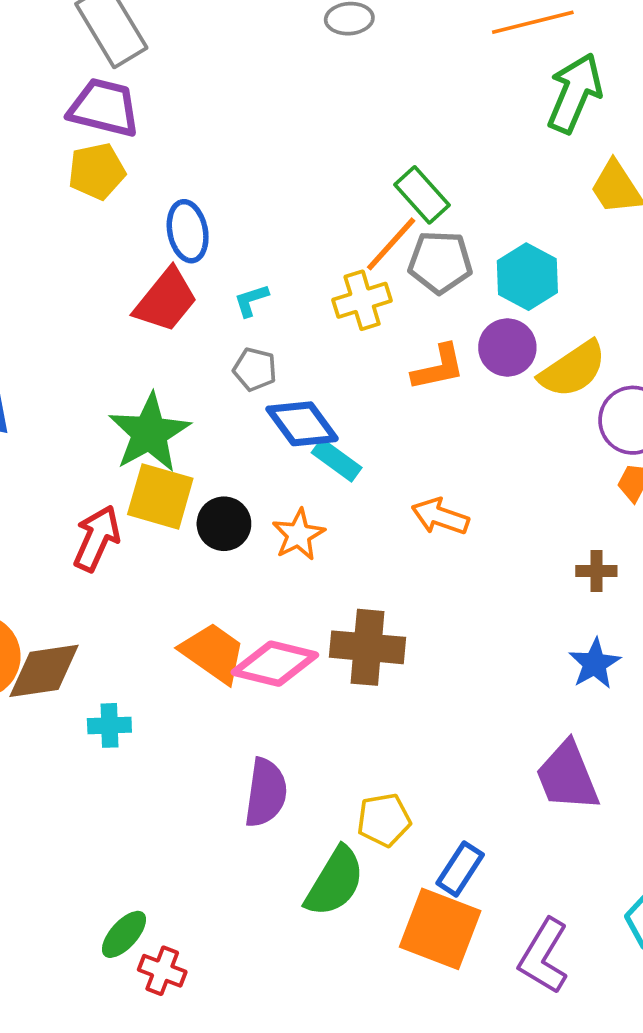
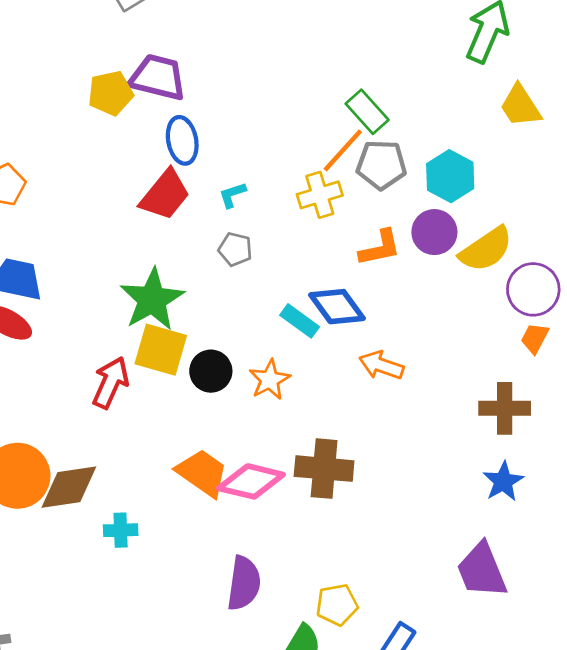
purple trapezoid: (104, 108) -> (158, 77), moved
blue diamond: (302, 424) -> (337, 307), moved
brown cross: (596, 571) -> (505, 408), size x1.6

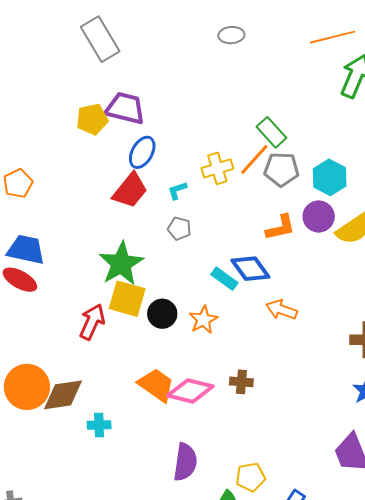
blue ellipse: (182, 140) -> (142, 152), turned 40
yellow cross: (320, 195) -> (217, 168), moved
brown cross: (324, 469) -> (241, 382), size x0.6

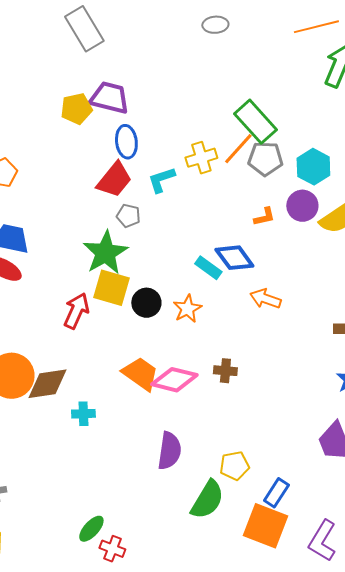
green rectangle: (271, 132) -> (255, 122), size x1.4
blue ellipse: (142, 152) -> (126, 142), turned -36
cyan L-shape: (177, 190) -> (161, 180), size x1.4
orange L-shape: (281, 228) -> (264, 217), size x0.7
gray pentagon: (179, 229) -> (128, 216), moved

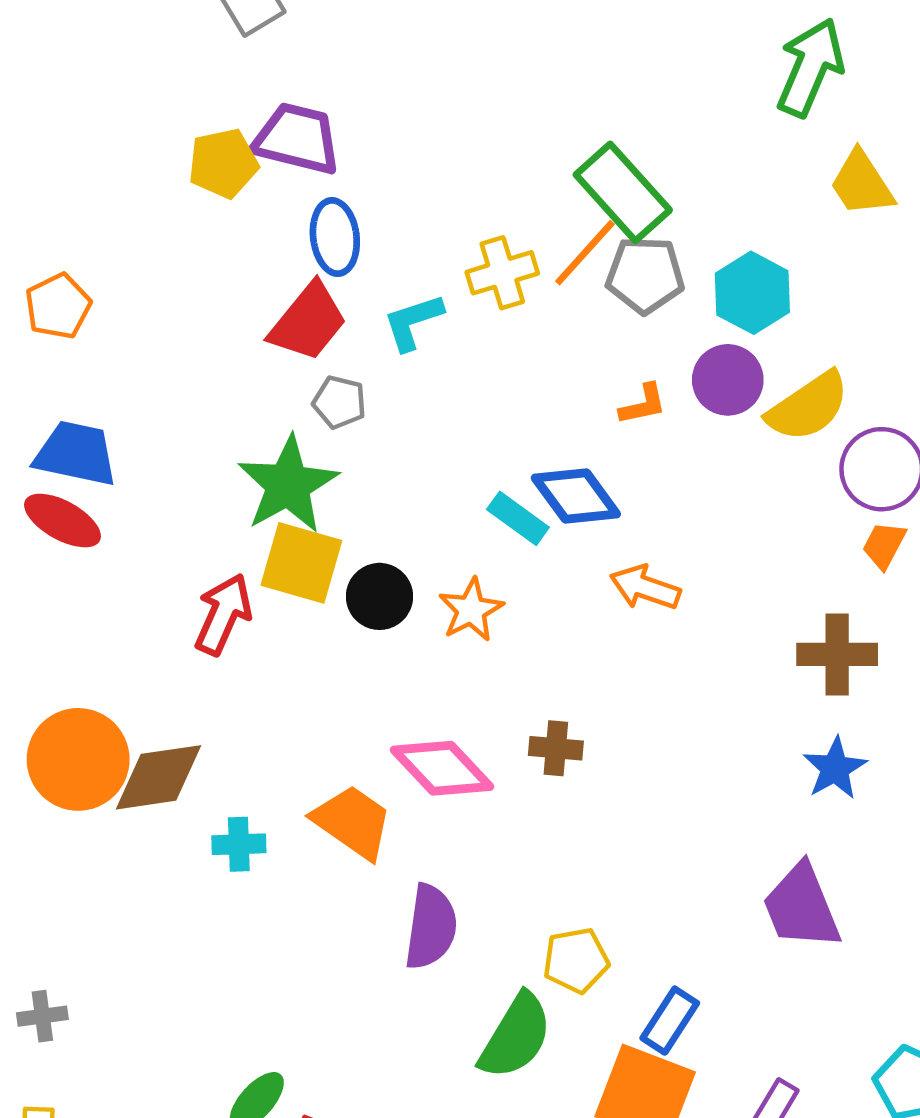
orange trapezoid: (140, 374) -> (353, 822), moved
pink diamond: (174, 380) -> (442, 768), turned 33

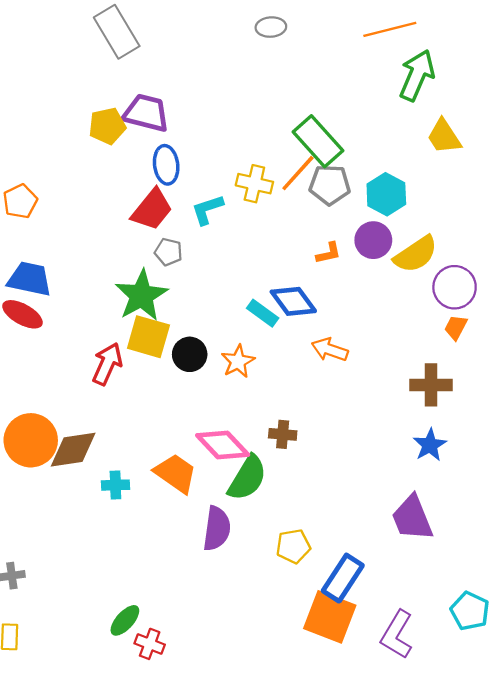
yellow cross: (502, 273) -> (254, 184), turned 30
blue rectangle: (670, 1021) -> (343, 578), size x1.4
green semicircle: (516, 1036) -> (247, 478), moved

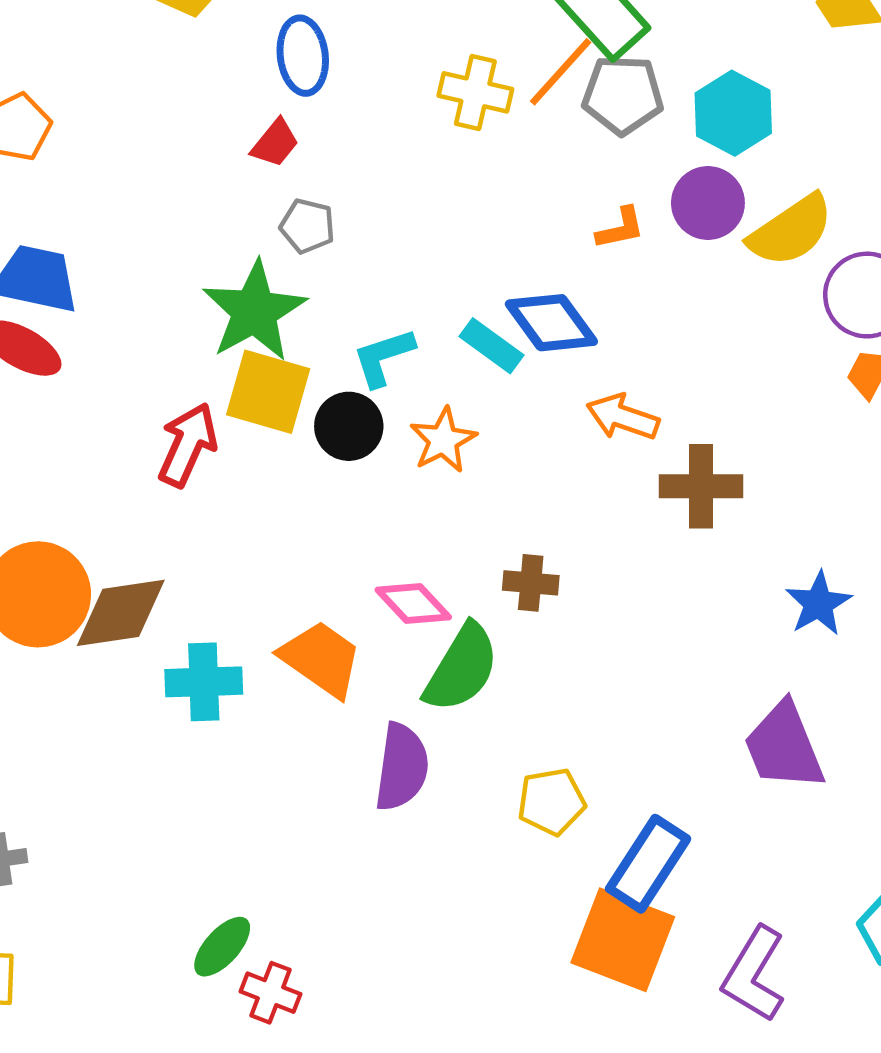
red trapezoid: (152, 210) -> (275, 143), size x0.6
cyan L-shape: (207, 210) -> (383, 357), moved
brown cross: (431, 385) -> (701, 486), moved
pink diamond: (223, 445) -> (413, 604), size x0.7
cyan cross: (115, 485) -> (204, 682), size x1.4

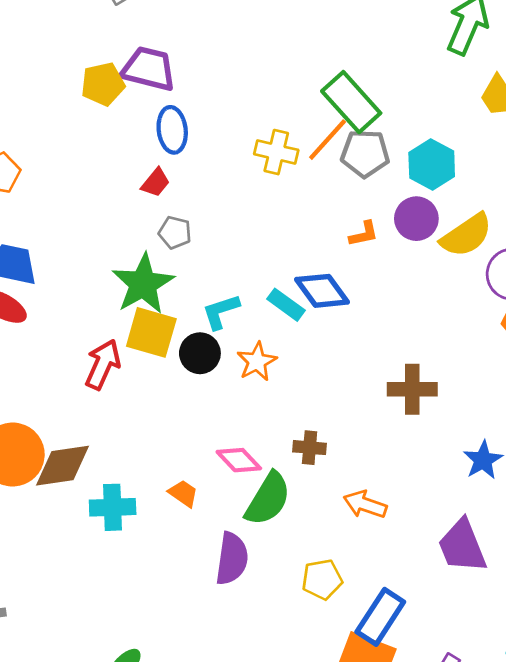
orange arrow: (623, 417) -> (365, 504), moved
orange trapezoid: (321, 659) -> (183, 493), size x0.6

